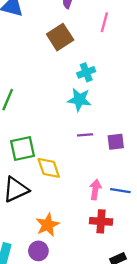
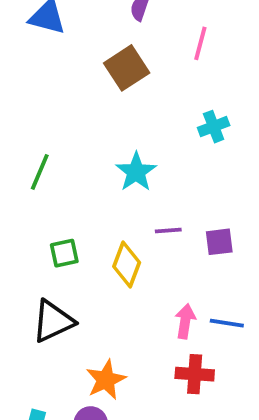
cyan cross: (86, 72) -> (214, 127), moved
cyan star: (79, 100) -> (136, 172), moved, turned 30
green square: (23, 149) -> (64, 253), size x0.7
yellow diamond: (49, 168) -> (127, 265), moved, turned 40

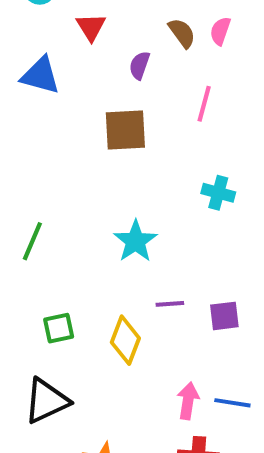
brown square: (127, 68) -> (125, 130), turned 30
cyan cross: (214, 127) -> (218, 193), turned 36

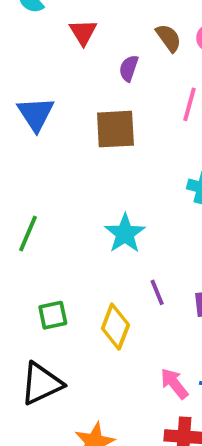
blue triangle: (40, 75) -> (36, 114), moved, turned 42
purple line: (170, 304) -> (157, 292), turned 72
pink arrow: (188, 401) -> (174, 384), turned -48

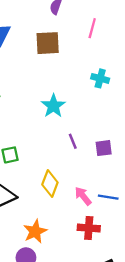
yellow diamond: (115, 327) -> (50, 183), moved

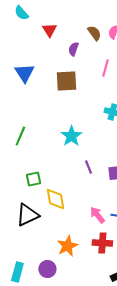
yellow diamond: (50, 183) -> (55, 199), moved, turned -30
orange star: (35, 231) -> (67, 246), moved

